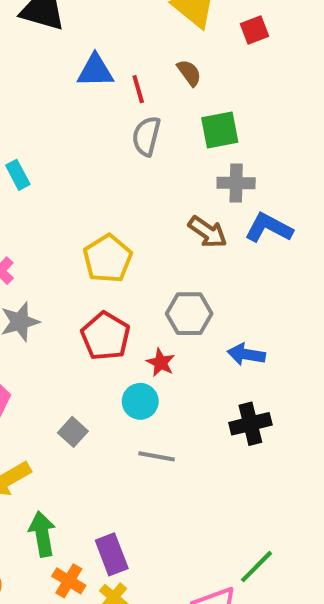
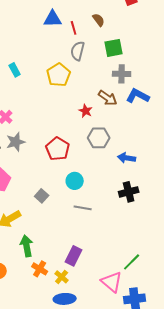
yellow pentagon: (108, 259) -> (59, 75), moved
red star: (161, 363) -> (86, 111), moved
purple rectangle: (112, 554) -> (74, 256), moved, turned 48

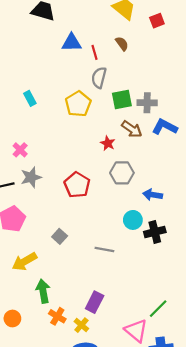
green square: (114, 48) -> (122, 99), moved
cyan circle: (75, 181) -> (133, 220), moved

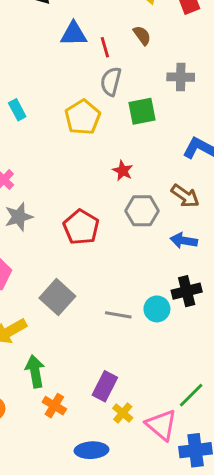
gray cross: (147, 103) -> (181, 77), moved
brown arrow: (132, 129) -> (185, 196), moved
cyan circle: (133, 220) -> (157, 309), moved
gray square: (60, 236) -> (57, 297), size x1.6
yellow cross: (81, 325) -> (123, 413), moved

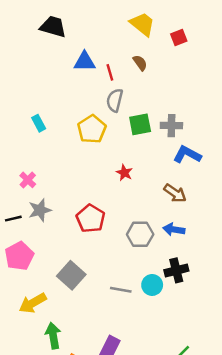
gray cross: (181, 77) -> (171, 126), moved
gray hexagon: (142, 211) -> (140, 234), moved

